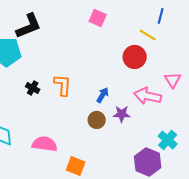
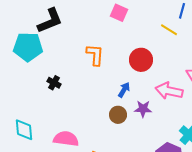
red circle: (135, 57) -> (141, 60), moved
orange L-shape: (63, 85) -> (95, 55), moved

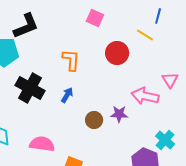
red circle: (141, 60) -> (117, 53), moved
black cross: (54, 83) -> (30, 88), size x2.0
blue arrow: (124, 90) -> (67, 95), moved

